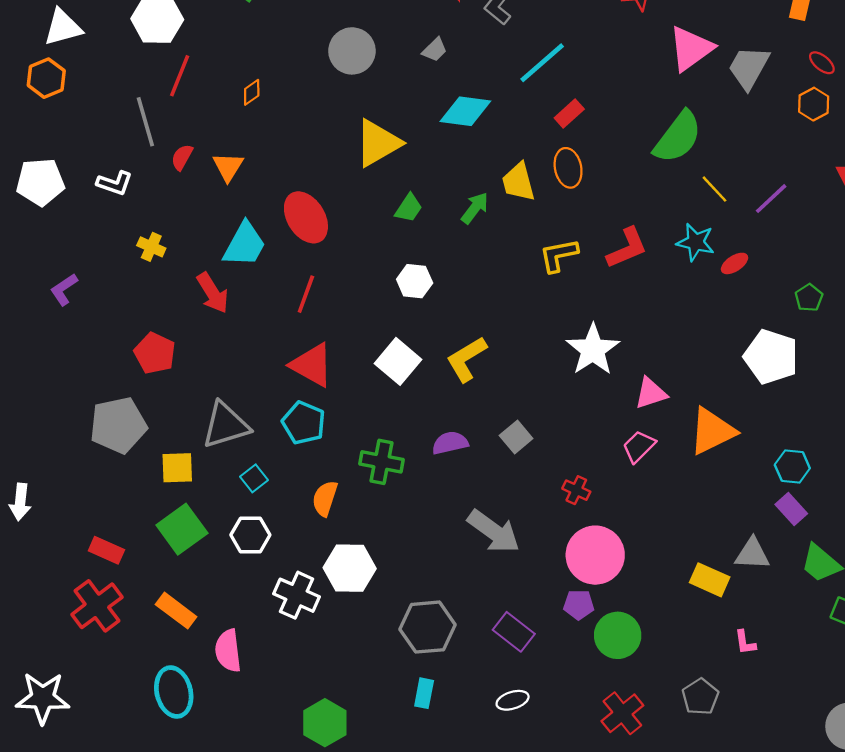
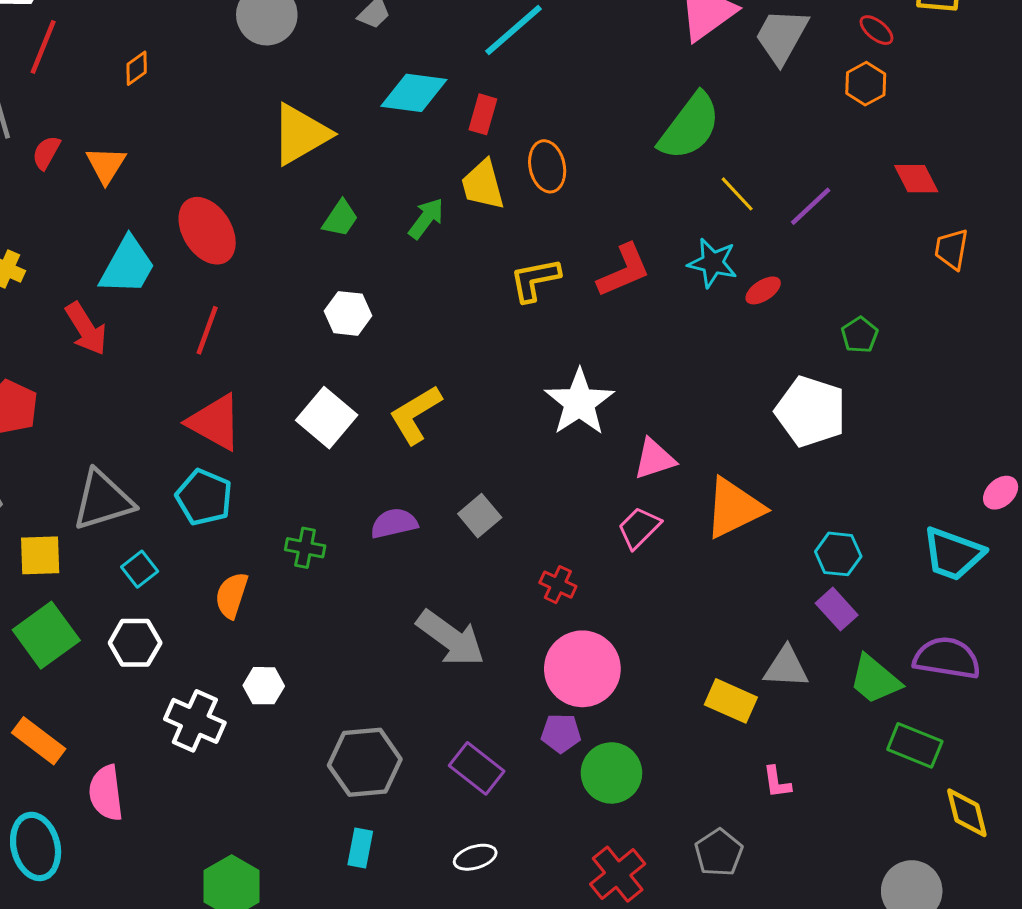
red rectangle: (569, 114) -> (483, 114), moved, turned -32
green cross: (382, 462) -> (305, 548), size x0.7
white hexagon: (350, 568) -> (264, 686), size x0.6

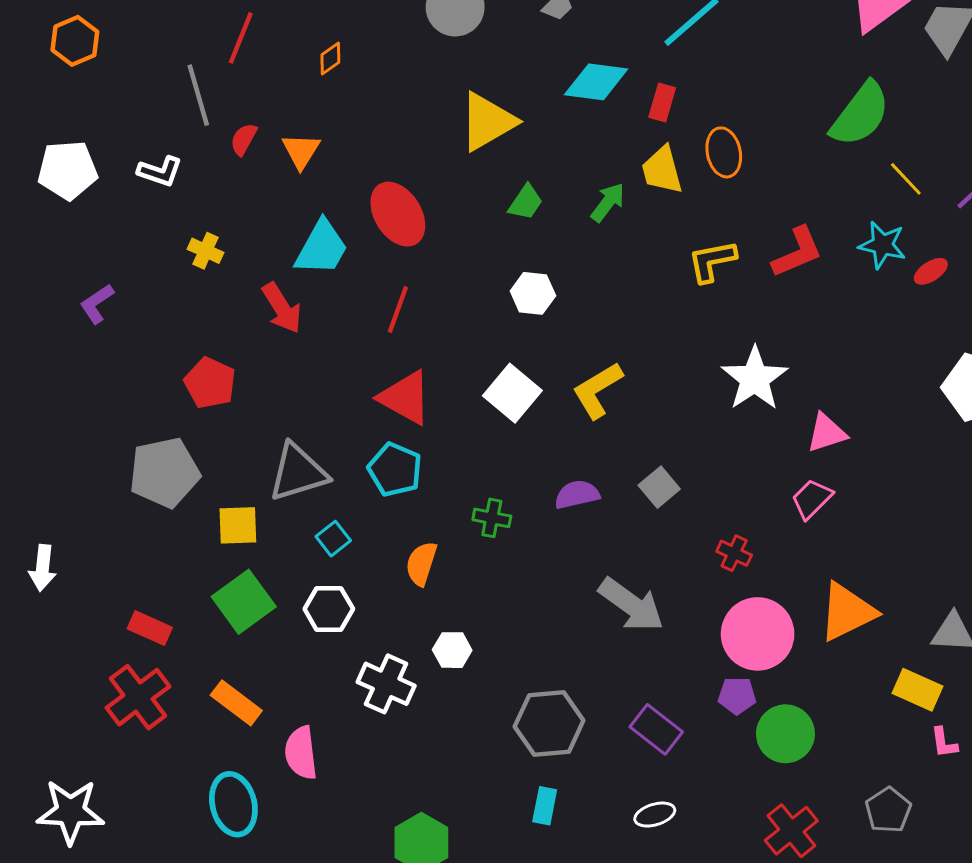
orange triangle: (734, 508) -> (847, 612), moved
yellow rectangle: (731, 701) -> (918, 690), moved

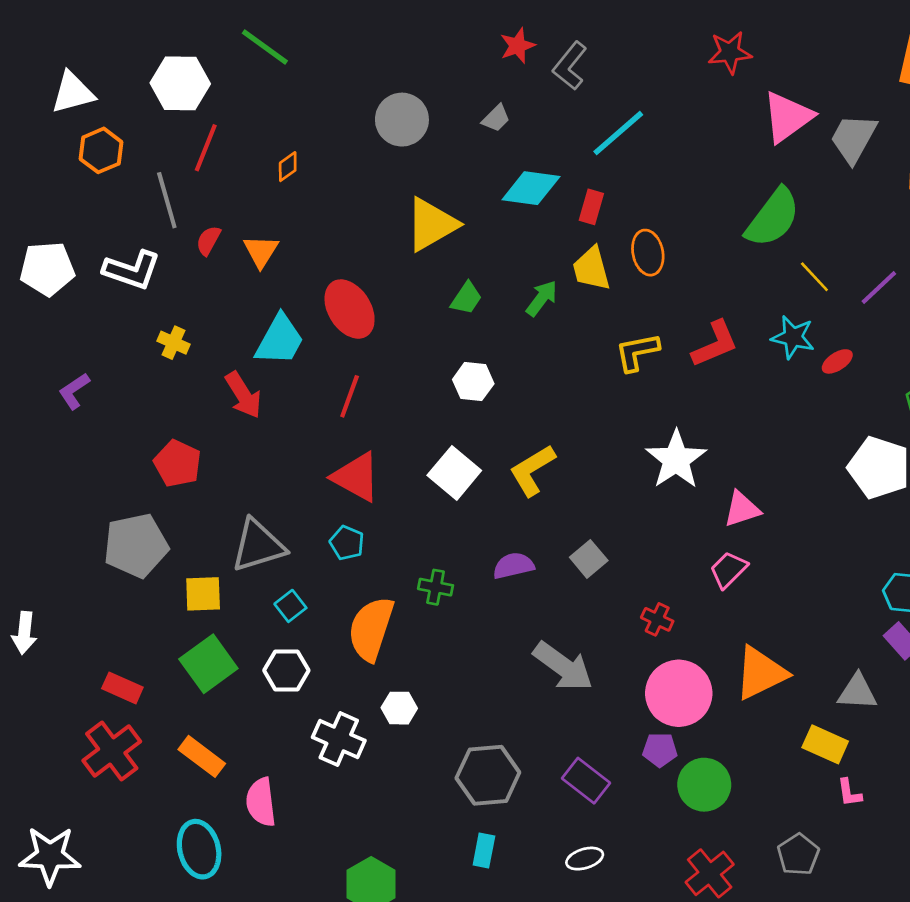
orange hexagon: (75, 41) -> (101, 150), moved
white L-shape: (160, 171) -> (132, 270), size x1.4
cyan pentagon: (395, 470) -> (347, 543), size x0.7
orange semicircle: (421, 563) -> (371, 629), size x1.6

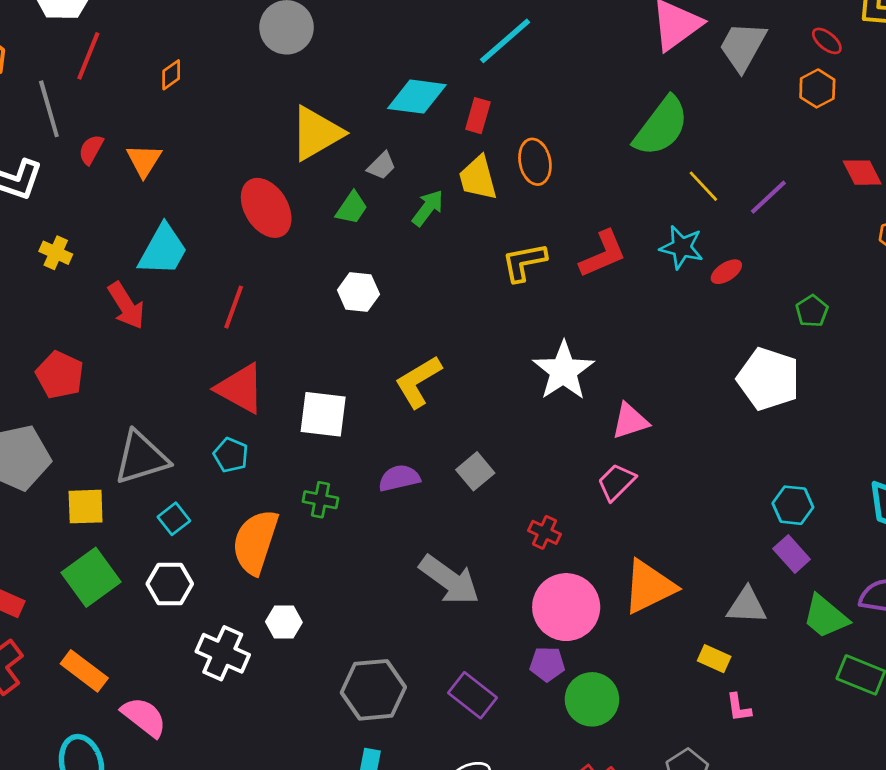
gray trapezoid: (496, 118) -> (382, 166), moved
red ellipse: (350, 309) -> (266, 208), moved
white square: (454, 473) -> (323, 414), moved, turned -33
yellow rectangle: (825, 744) -> (714, 659), size x0.7
pink semicircle: (261, 802) -> (144, 717), turned 135

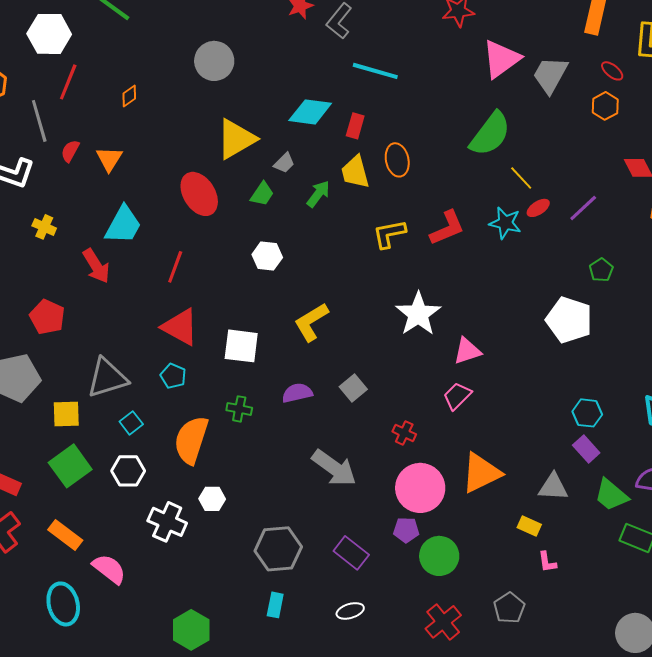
cyan line: (505, 41) -> (375, 71), turned 57
purple line: (768, 197) -> (583, 208), moved
red ellipse: (726, 272) -> (538, 208), moved

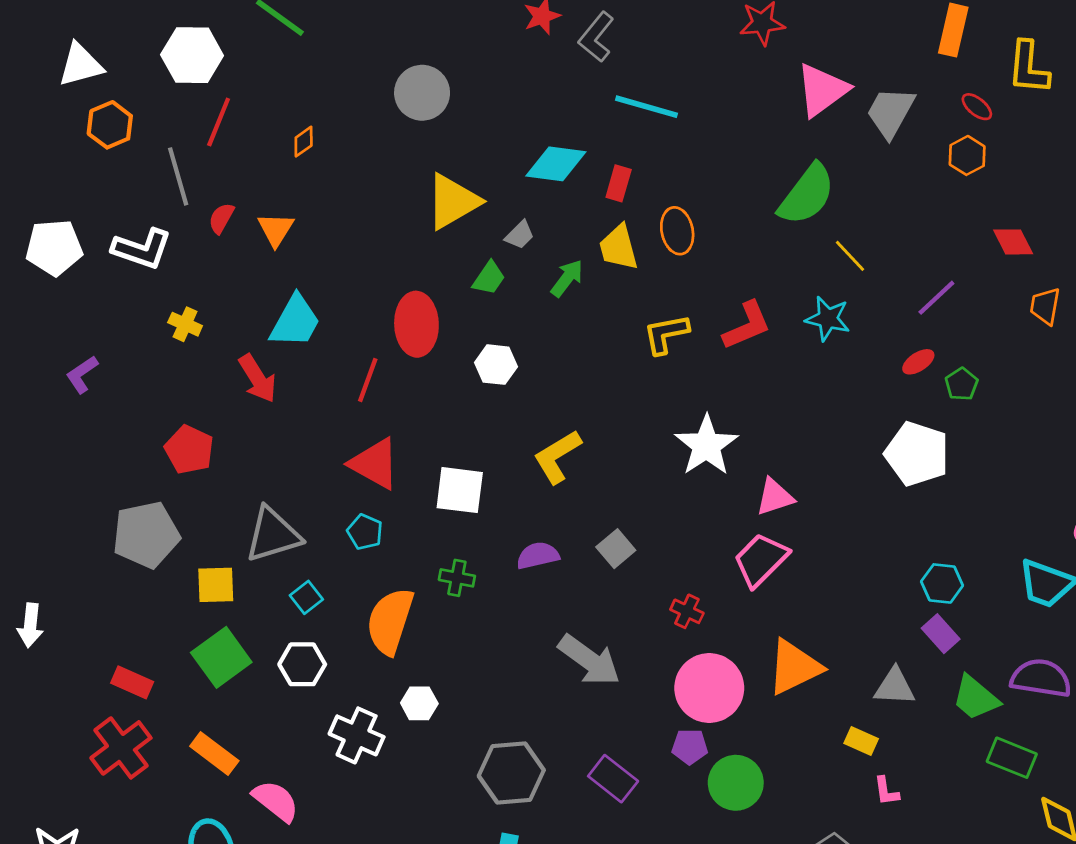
red ellipse: (199, 194) -> (416, 324), moved, turned 30
red ellipse: (538, 208) -> (918, 362), moved
pink trapezoid: (457, 396) -> (761, 560), size x1.4

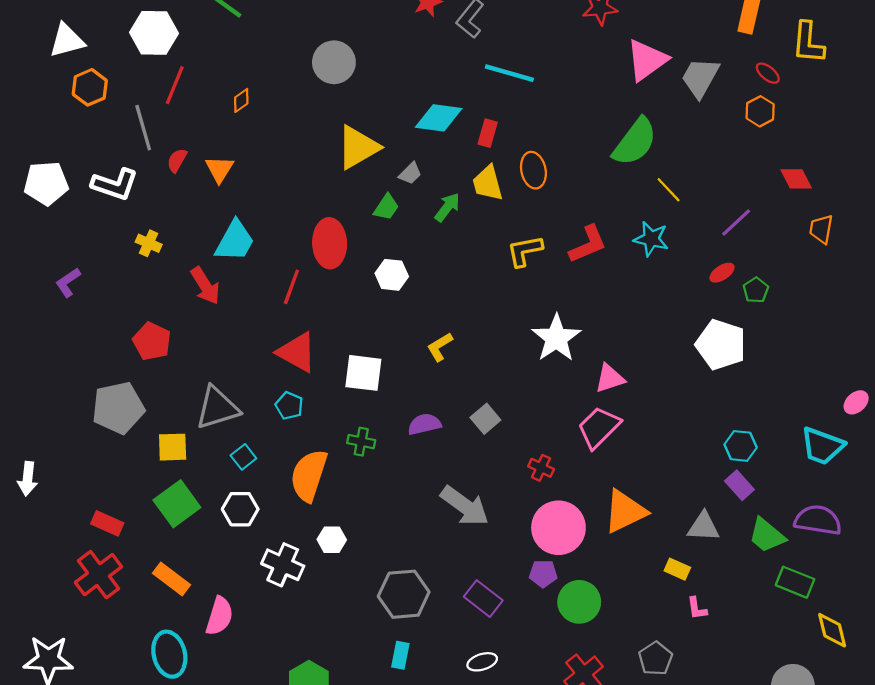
yellow L-shape: (557, 457) -> (440, 347), size x0.7
pink semicircle: (276, 801) -> (219, 616), turned 69

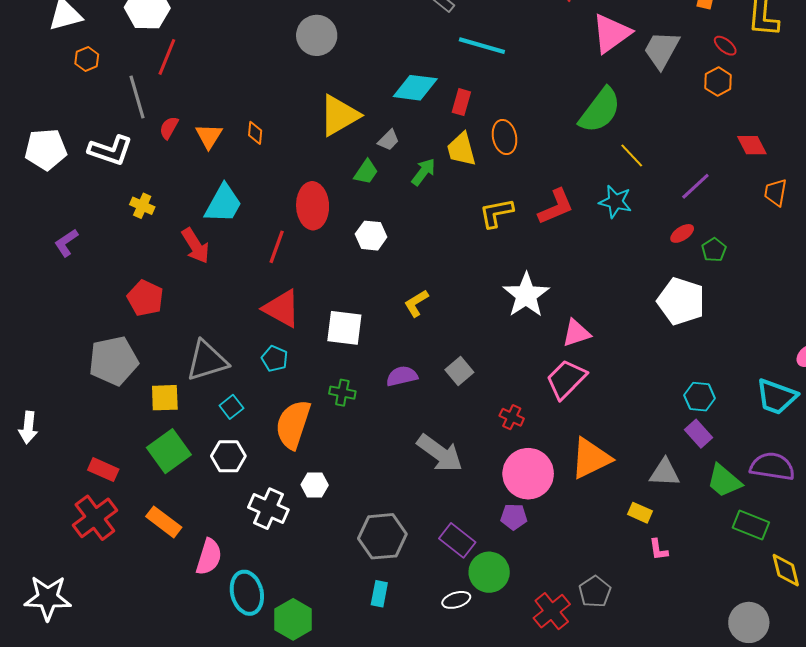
orange hexagon: (90, 87) -> (87, 59), size x0.7
orange diamond: (241, 100) -> (255, 133), moved, turned -50
green circle: (579, 602) -> (489, 572), moved
cyan ellipse: (169, 654) -> (247, 593), moved
gray pentagon: (656, 659) -> (595, 592), moved

